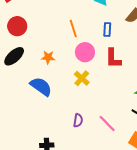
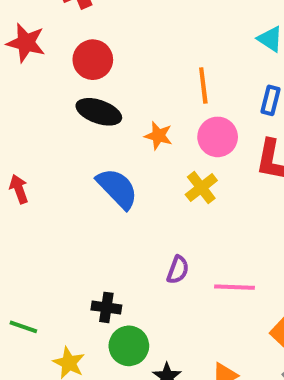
black ellipse: (14, 56) -> (99, 112), moved, turned 50
orange star: (48, 57) -> (158, 136), moved
pink line: (107, 124) -> (234, 287), turned -54

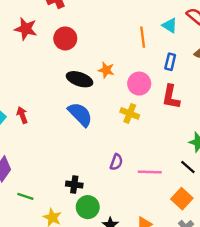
orange line: (203, 86) -> (143, 37), moved
black ellipse: (99, 112) -> (80, 79), moved
orange star: (158, 136) -> (106, 70), moved
yellow cross: (201, 188) -> (130, 113), turned -30

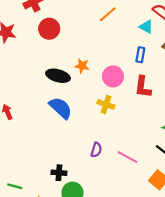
cyan triangle: (170, 26) -> (146, 27), moved
orange line: (143, 37) -> (108, 14), moved, turned 60
red circle: (65, 38) -> (49, 29), moved
pink line: (150, 172) -> (128, 157), turned 30

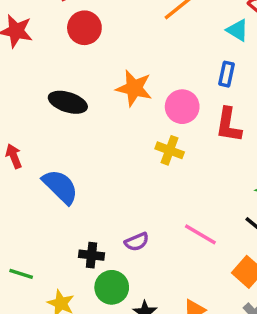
orange star: (82, 66) -> (134, 88), size x1.5
black ellipse: (58, 76) -> (68, 102), moved
blue semicircle: (61, 108) -> (60, 187), moved
purple semicircle: (96, 150) -> (137, 242), moved, turned 48

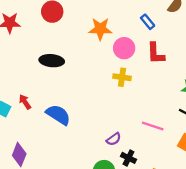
blue rectangle: (226, 74) -> (148, 22), turned -40
orange star: (134, 88) -> (100, 29), moved
black cross: (91, 255) -> (129, 158), moved, turned 32

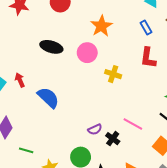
orange star: (100, 29) -> (101, 26), turned 30
pink circle: (124, 48) -> (87, 53), moved
black cross: (129, 158) -> (113, 139), moved

